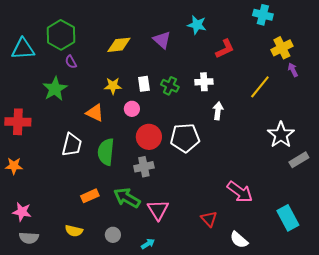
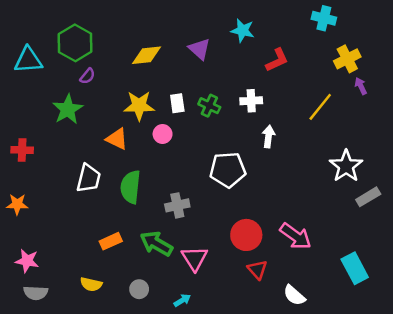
purple semicircle: (71, 62) -> (87, 76), turned -112
yellow star: (113, 86) -> (139, 106), size x1.4
red cross: (18, 122) -> (22, 150), size x0.7
red circle: (149, 137) -> (246, 235), moved

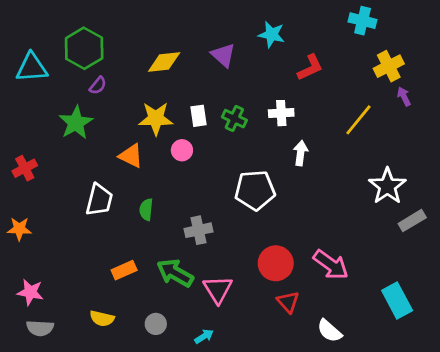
red cross: (22, 150) -> (25, 168), turned -30
green semicircle: (130, 187) -> (146, 210), size x0.6

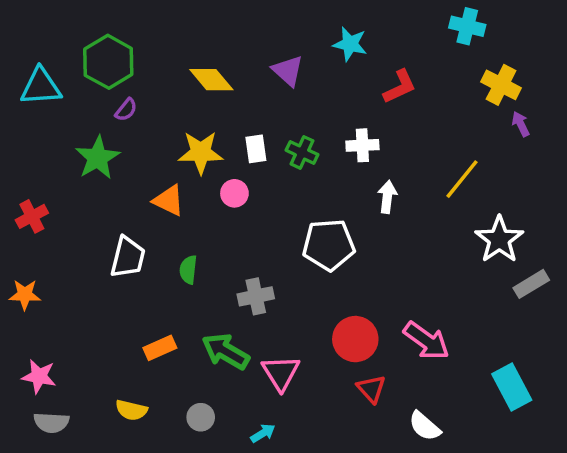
yellow diamond: (164, 62) -> (211, 80), turned 56
yellow cross: (389, 66) -> (501, 85), turned -36
yellow line: (358, 120) -> (462, 179), moved

